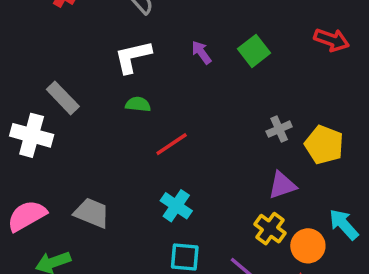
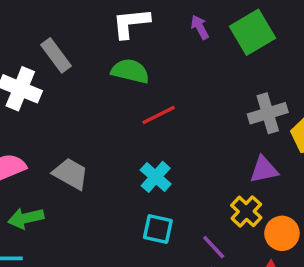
green square: (254, 51) -> (252, 32), size x1.4
green semicircle: (138, 104) -> (130, 71), size x1.5
gray cross: (279, 129) -> (268, 113), size x1.5

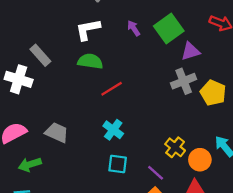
purple triangle: (264, 170) -> (190, 51), moved

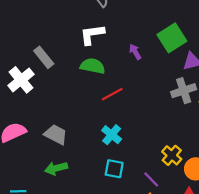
purple arrow: (134, 28) -> (135, 52), moved
white cross: (19, 79) -> (21, 80), turned 30
green arrow: (30, 164) -> (56, 168), moved

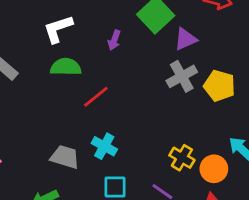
purple arrow: (135, 52) -> (114, 40), turned -119
gray trapezoid: (56, 134) -> (65, 157), moved

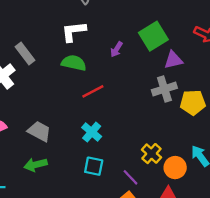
yellow pentagon: (219, 86) -> (193, 102), turned -30
gray trapezoid: (65, 157) -> (39, 131), moved

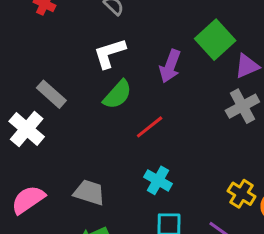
purple arrow: (117, 49) -> (170, 66), size x1.5
green semicircle: (74, 63) -> (117, 94), turned 130

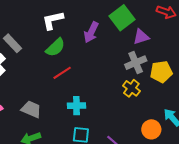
red line: (150, 127) -> (62, 73), moved
cyan cross: (158, 180) -> (76, 106), turned -36
yellow cross: (242, 194) -> (131, 88), moved

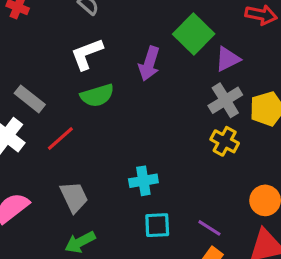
green semicircle: (55, 47) -> (97, 95), turned 35
red line: (62, 73) -> (60, 139), moved
gray trapezoid: (31, 109) -> (74, 197), turned 50

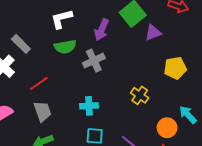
gray cross: (225, 100) -> (94, 61), moved
red line: (60, 139) -> (39, 83), moved
yellow cross: (225, 141) -> (140, 95), moved

